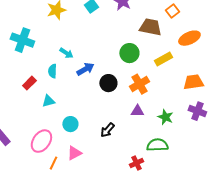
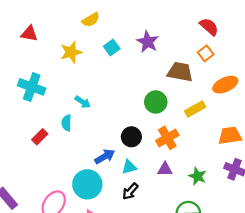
blue arrow: (85, 69) -> (105, 157), moved
cyan triangle: (48, 101) -> (129, 167), moved
cyan circle: (70, 124) -> (87, 184), size x1.6

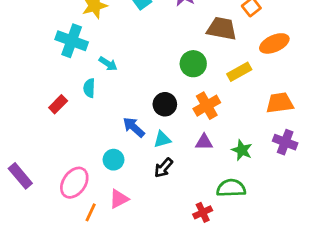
cyan cross: (32, 87) -> (72, 41), moved
blue arrow: (105, 157) -> (134, 127), turned -108
cyan circle: (87, 184) -> (114, 160), size x0.6

